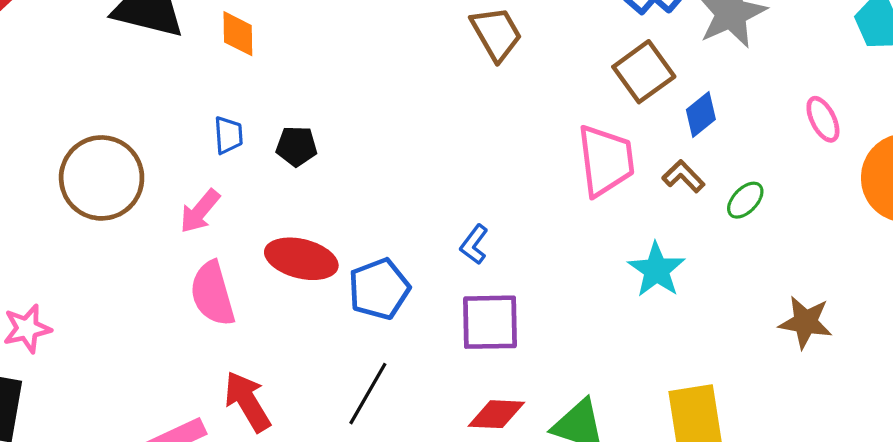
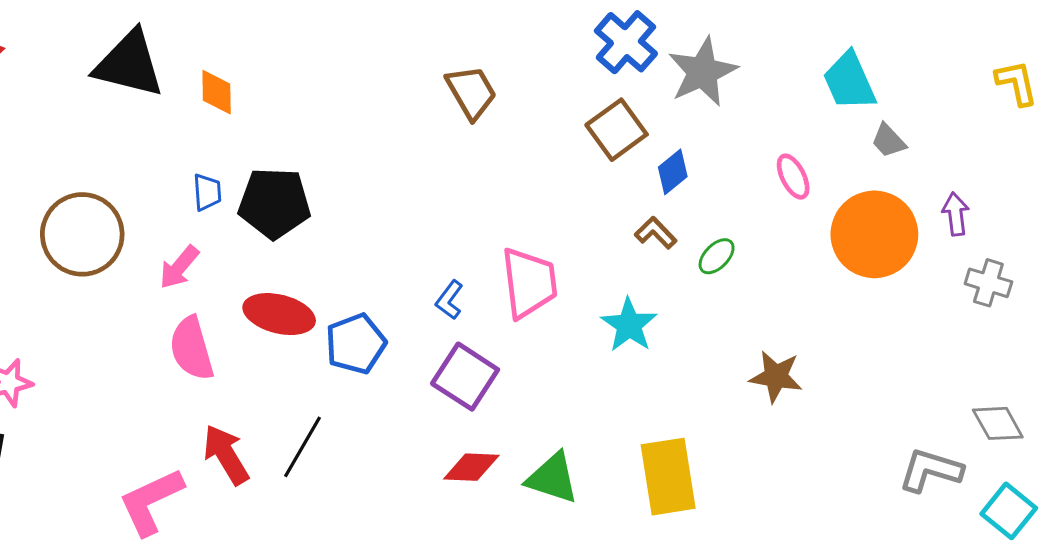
black pentagon: (297, 146) -> (274, 203), size x1.8
pink trapezoid: (606, 160) -> (529, 283), moved
purple square: (490, 322) -> (465, 377), turned 34
black line: (368, 394) -> (303, 447), moved

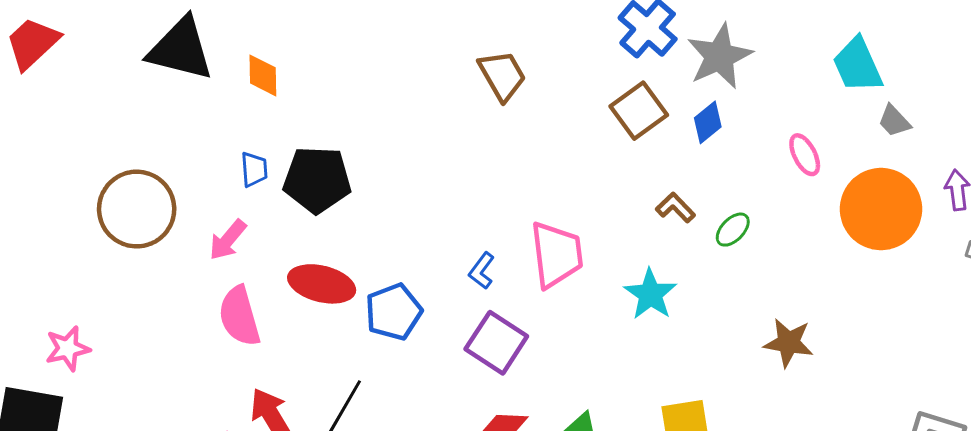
blue diamond: (673, 172) -> (708, 122), moved

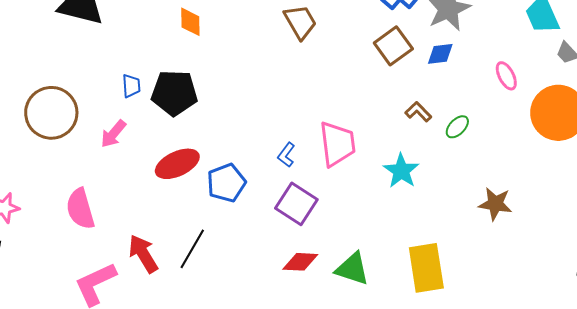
orange diamond: (263, 75) -> (190, 22), moved
blue diamond: (708, 122) -> (440, 54), turned 32
red ellipse: (322, 284) -> (177, 164), turned -39
pink semicircle: (239, 316) -> (80, 209), moved

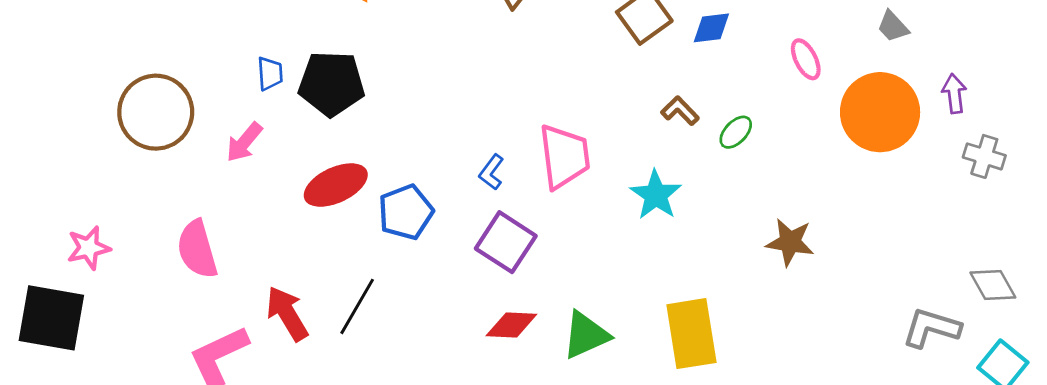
green triangle: (352, 269) -> (586, 335), turned -42

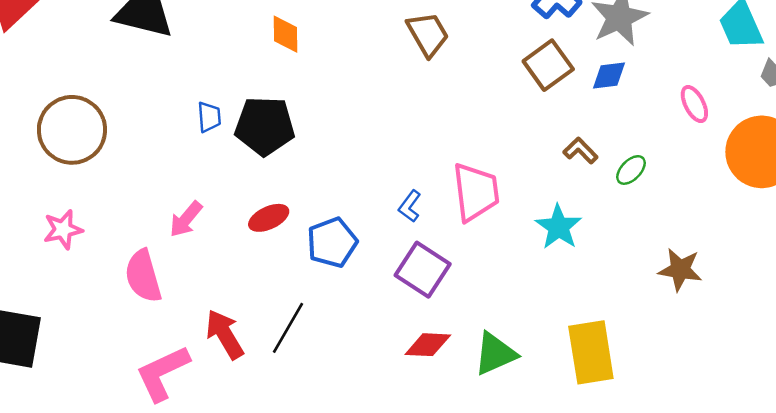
brown circle: (156, 112) -> (72, 130), moved
pink arrow: (244, 142) -> (186, 219), moved
red ellipse: (336, 185) -> (269, 218), size x0.7
pink star: (89, 248) -> (63, 230), moved

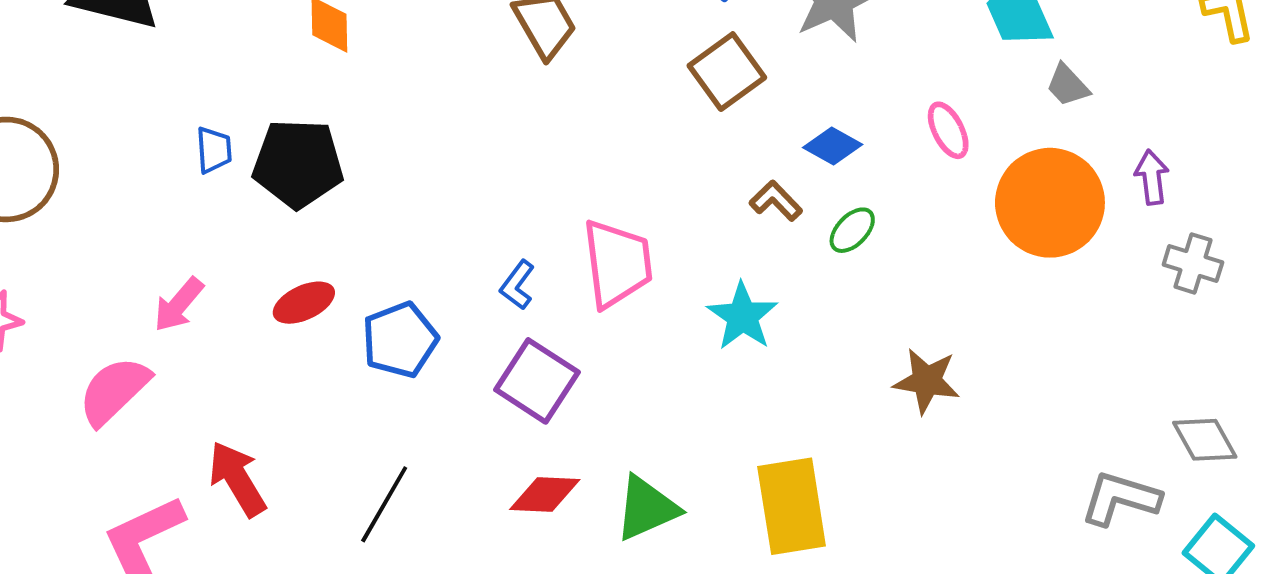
blue diamond: (609, 76) -> (833, 146), moved, turned 36
pink semicircle: (143, 276) -> (114, 391), turned 62
black line: (288, 328) -> (384, 504), moved

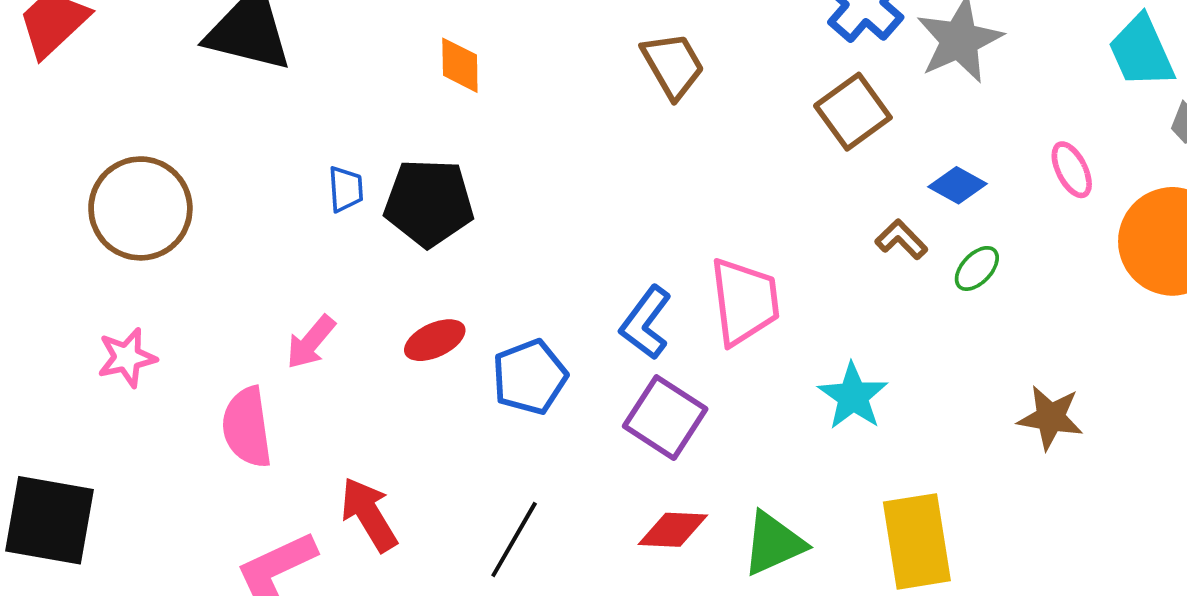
blue L-shape: (517, 285) -> (646, 323), size x1.5
cyan star: (743, 316) -> (853, 396), moved
pink semicircle: (114, 391) -> (247, 427), turned -54

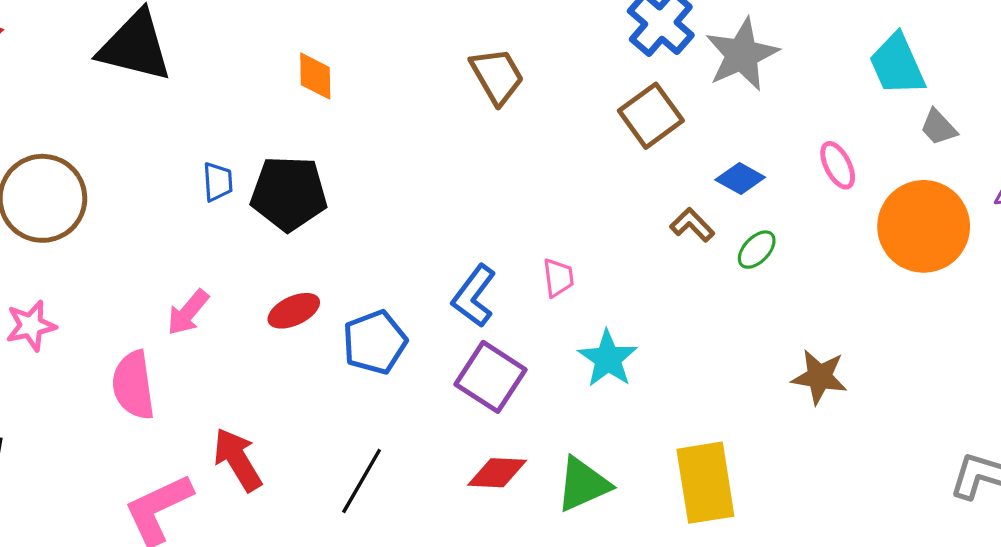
pink trapezoid: (745, 301) -> (558, 278), size x0.5
cyan star: (853, 396) -> (608, 359), moved

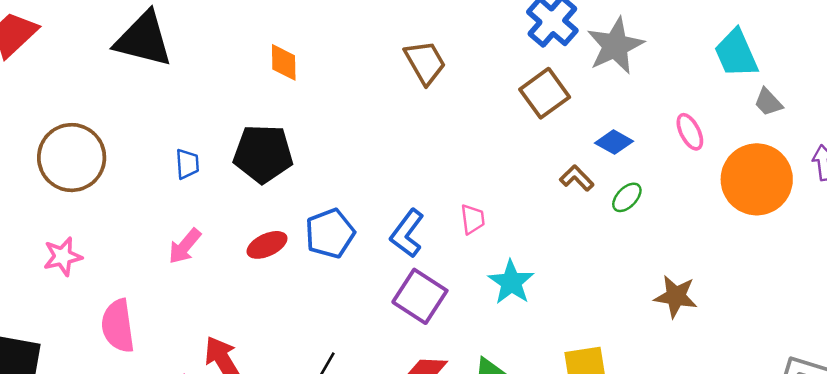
blue trapezoid: (218, 182) -> (187, 164), moved
blue pentagon: (375, 342) -> (330, 233), moved
pink semicircle: (133, 385) -> (118, 326), moved

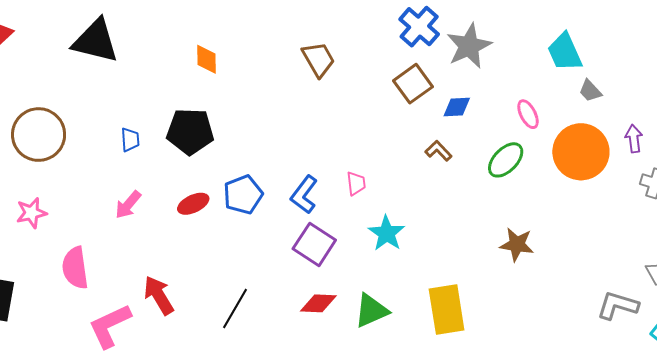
blue diamond: (614, 142) -> (457, 107), moved, turned -32
green ellipse: (627, 197) -> (506, 160), moved, size x1.5

